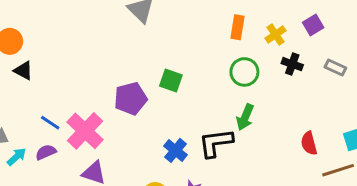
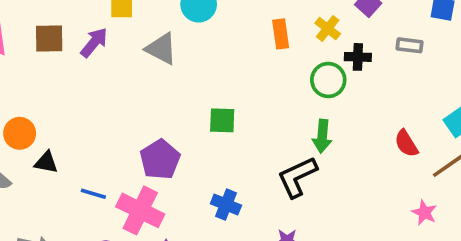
green circle: (244, 72) -> (328, 80), moved
purple pentagon: (131, 99) -> (160, 159), moved
blue line: (50, 123) -> (93, 194), moved
blue cross: (175, 150) -> (226, 205), moved

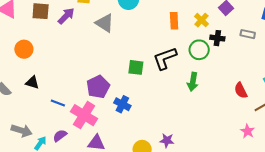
orange circle: (20, 133) -> (24, 49), moved
black L-shape: (297, 177) -> (165, 58), moved
blue cross: (226, 205) -> (122, 104), moved

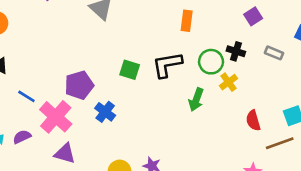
yellow cross: (201, 20) -> (229, 82), moved

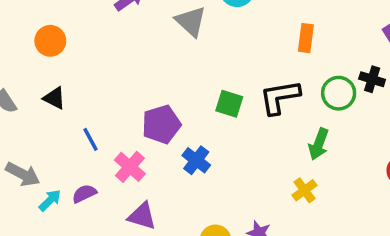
yellow cross: (229, 82) -> (304, 190), moved
blue line: (26, 96) -> (90, 139), turned 30
pink cross: (56, 117) -> (130, 167), size x0.7

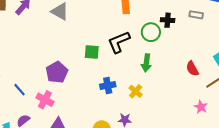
blue cross: (196, 160) -> (108, 85), moved, turned -35
yellow cross: (304, 190) -> (136, 91), moved

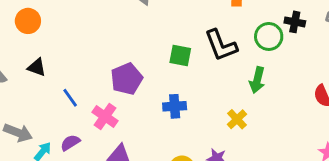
black L-shape: (119, 42) -> (221, 45), turned -95
blue cross: (108, 85) -> (175, 106), moved

